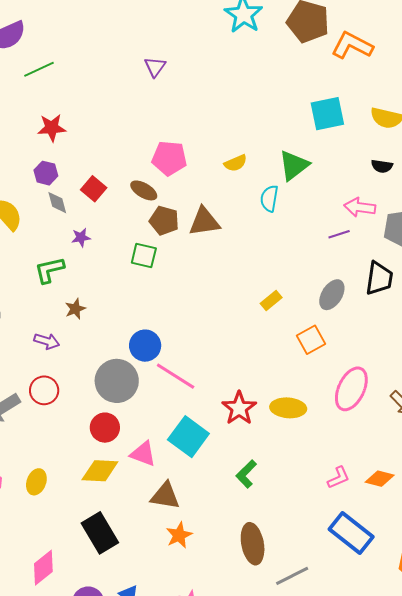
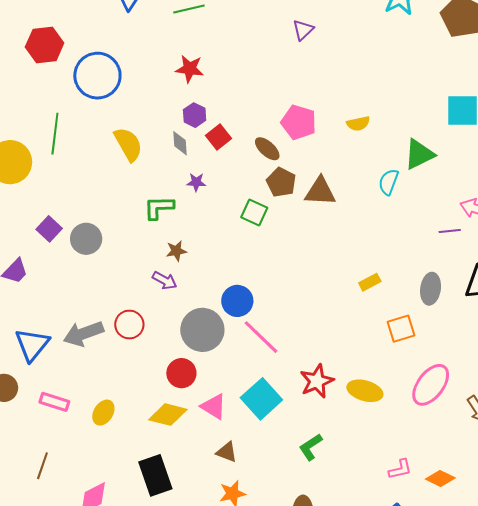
yellow semicircle: (236, 163) -> (358, 123), moved
purple hexagon: (46, 173) -> (195, 115), moved
gray ellipse: (332, 295) -> (431, 289), turned -36
purple arrow: (47, 341) -> (165, 280), moved
brown triangle: (165, 496) -> (227, 452), size x0.7

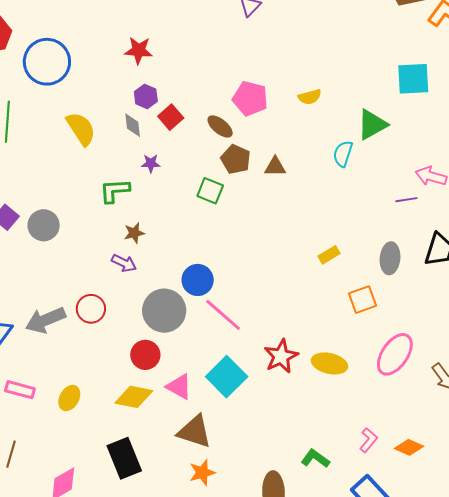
brown triangle: (320, 191) -> (275, 167), size x0.7
green L-shape: (311, 447) -> (315, 458), moved, turned 72
brown triangle: (227, 452) -> (194, 431), size x1.6
pink L-shape: (400, 469) -> (369, 440), turned -35

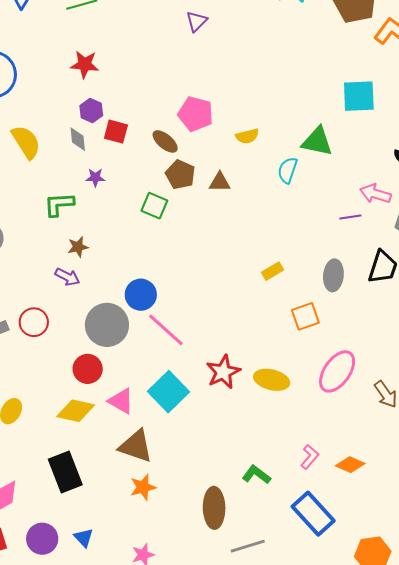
yellow semicircle: (310, 97) -> (247, 136), moved
red square: (171, 117) -> (116, 132), turned -35
green triangle: (372, 125) -> (317, 141), turned 40

